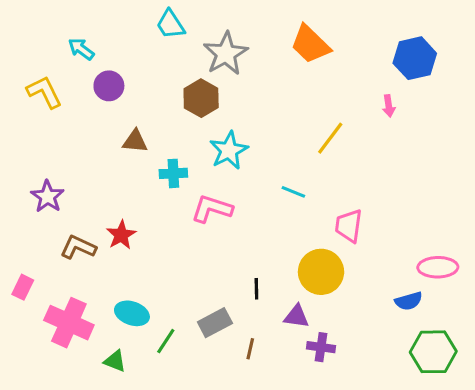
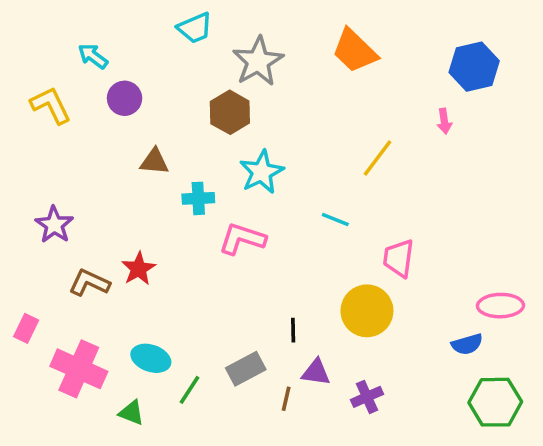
cyan trapezoid: (170, 24) -> (195, 28), turned -80
purple triangle: (296, 316) -> (316, 372), moved
purple cross: (321, 347) -> (367, 397), turned -32

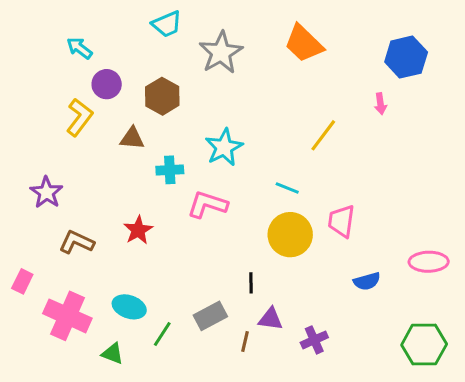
yellow L-shape: (51, 105) -> (79, 117), moved, turned 63
brown hexagon: (230, 112) -> (162, 96), moved
red star: (139, 269) -> (138, 230), moved
yellow circle: (367, 311) -> (290, 235), moved
blue semicircle: (467, 344) -> (367, 281), moved

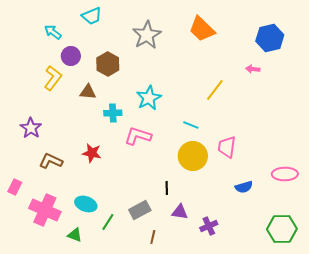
cyan trapezoid: (167, 24) -> (92, 16), moved
pink arrow: (380, 104) -> (253, 69), turned 104
red star: (138, 230) -> (92, 153), turned -30
brown line: (245, 341) -> (153, 237), moved

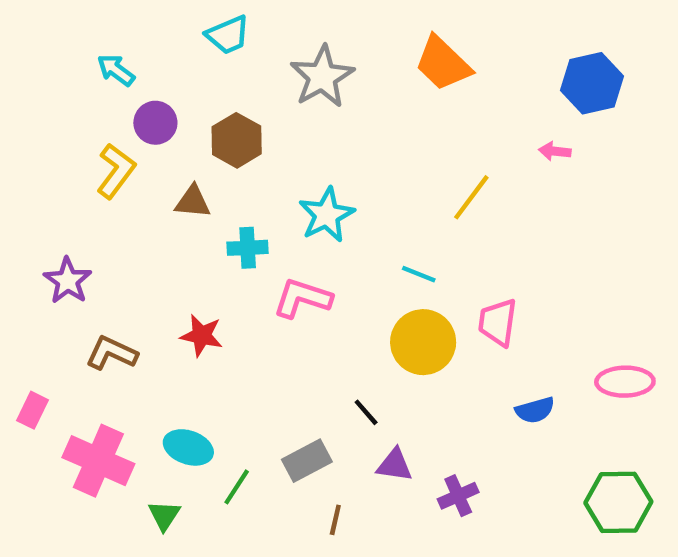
cyan trapezoid: (92, 16) -> (228, 35), moved
black line: (167, 188) -> (366, 412), turned -40
green triangle: (75, 235) -> (164, 515), turned 42

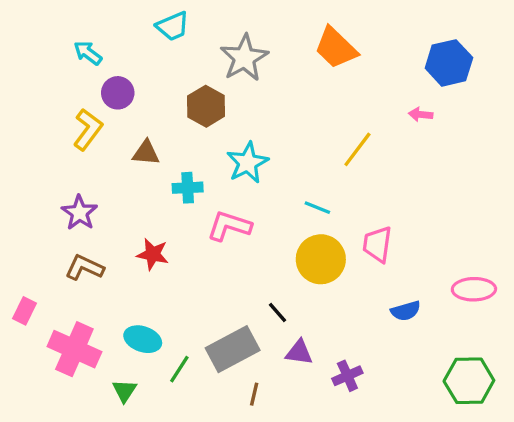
brown hexagon: (237, 140) -> (206, 106), moved
purple star: (68, 281) -> (79, 213), moved
gray rectangle: (307, 461) -> (233, 349), size x1.4

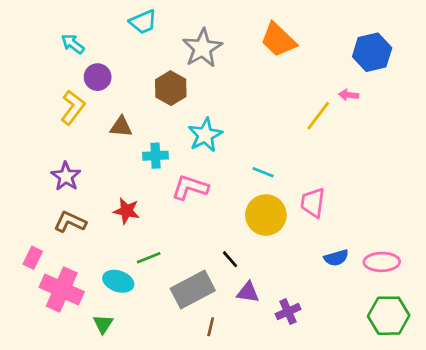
yellow line: (357, 149) -> (318, 116), moved
pink ellipse: (474, 289) -> (382, 262), moved
pink rectangle: (25, 311) -> (33, 258), moved
green line: (179, 369) -> (149, 258), moved, turned 35

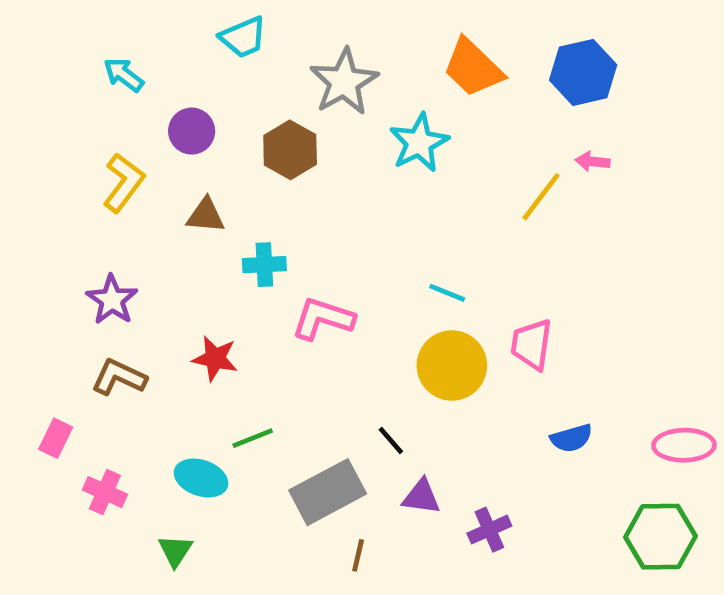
blue hexagon: (372, 52) -> (583, 72), moved
purple circle: (98, 77) -> (192, 131), moved
cyan star: (205, 135) -> (419, 143), moved
pink ellipse: (382, 262) -> (684, 445), moved
pink cross: (62, 290) -> (105, 492), size x0.6

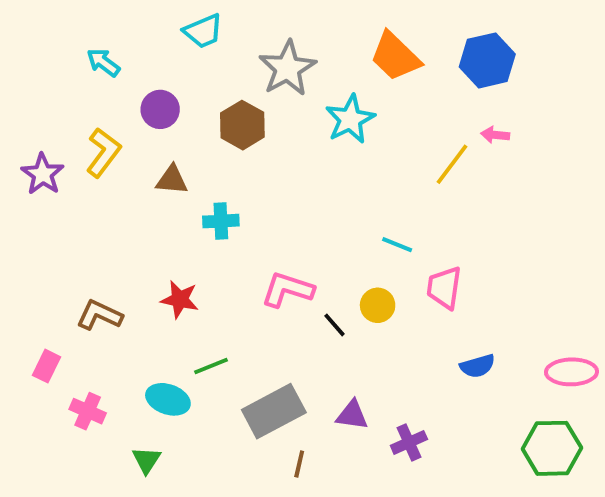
cyan line: (447, 293) -> (397, 245), moved
purple star: (112, 300) -> (43, 174), moved
pink L-shape: (323, 319) -> (287, 290), moved
yellow circle: (452, 365) -> (378, 305), size x0.6
black line: (391, 441) -> (334, 325), moved

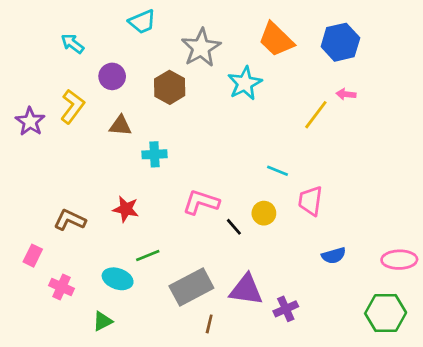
purple triangle: (352, 415) -> (246, 290), size x1.5
green triangle: (146, 460) -> (103, 321), turned 30

